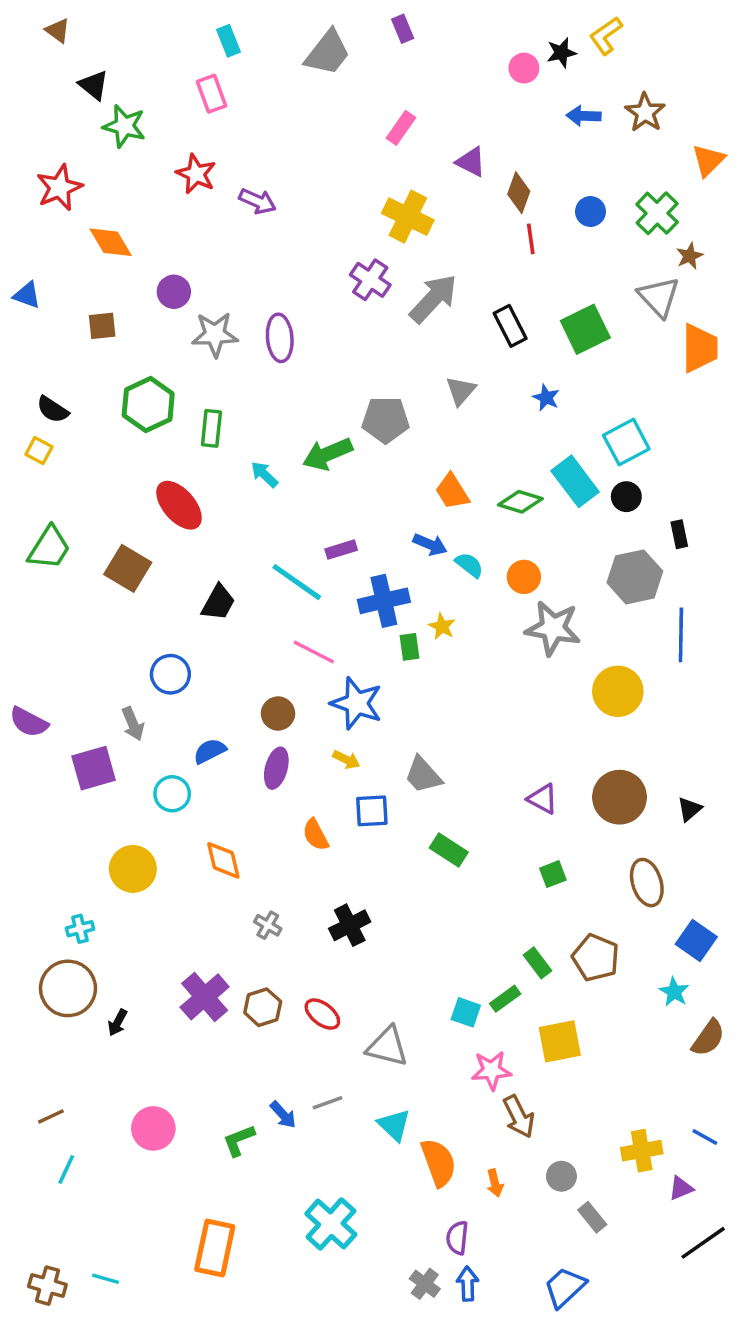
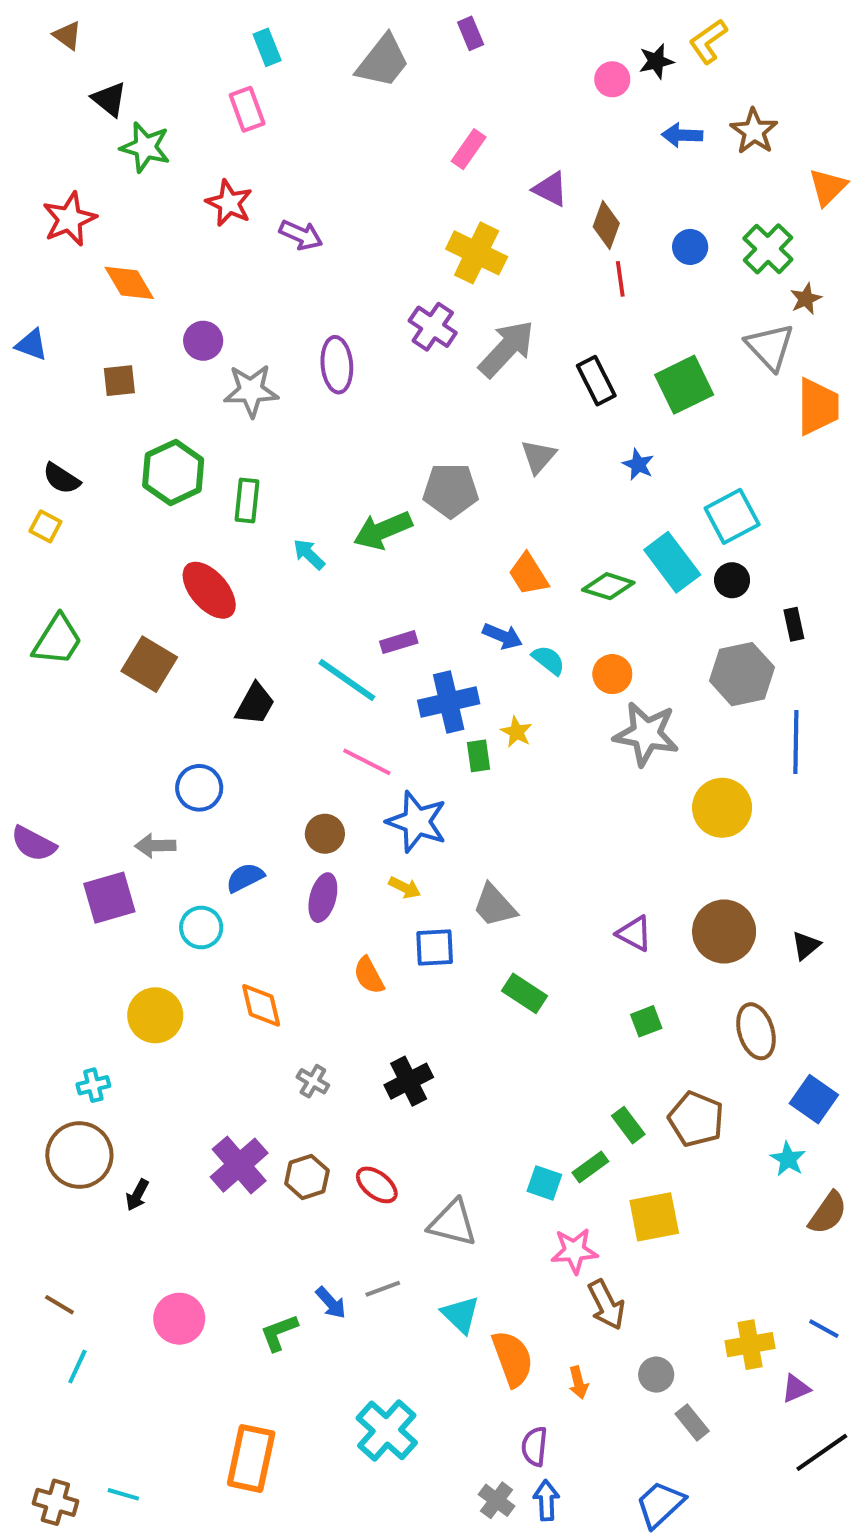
purple ellipse: (280, 338) -> (337, 365), moved
gray arrow: (133, 724) -> (155, 846), turned 112
brown line: (51, 1116) -> (59, 1305), turned 56

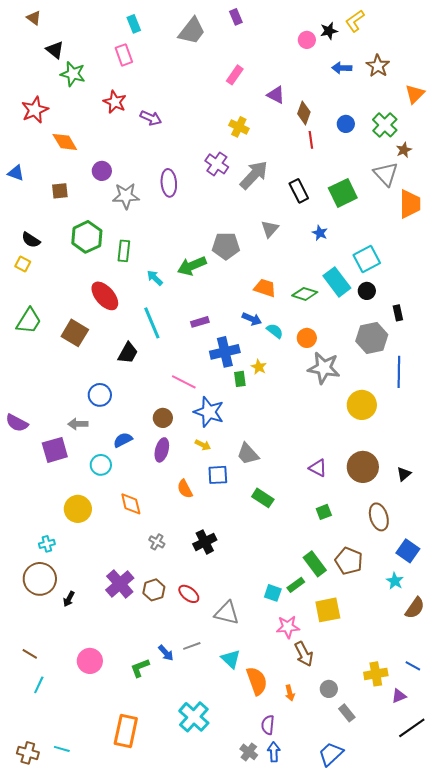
yellow cross: (477, 253) -> (239, 127), size x0.7
orange trapezoid: (528, 574) -> (265, 288), turned 140
cyan line: (347, 680) -> (152, 323), moved, turned 32
green rectangle: (628, 1125) -> (315, 564), size x1.4

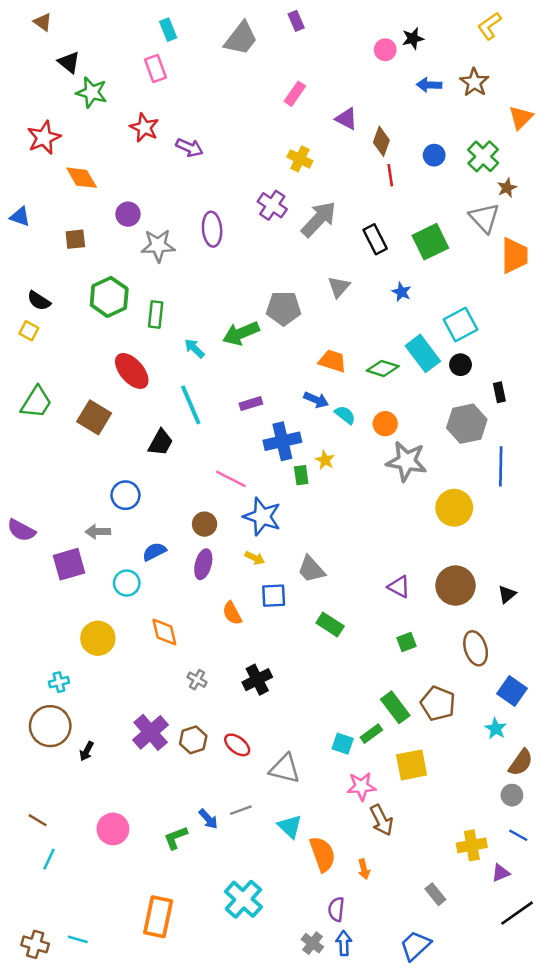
yellow L-shape: (355, 21) -> (489, 26), moved
gray circle: (329, 689) -> (512, 795), moved

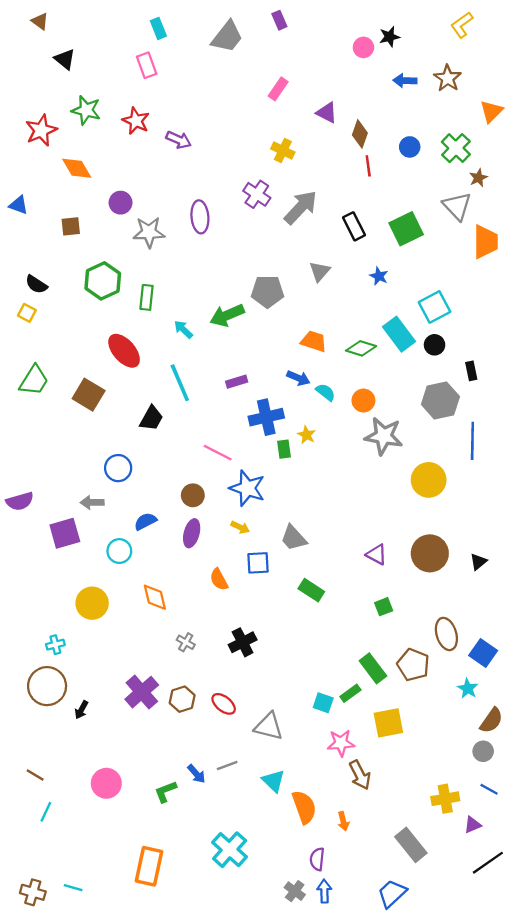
green star: (92, 92) -> (86, 110), moved
purple semicircle: (21, 530) -> (20, 501), turned -44
brown ellipse: (476, 648) -> (446, 634), moved
gray rectangle: (435, 894) -> (411, 845), size x1.6

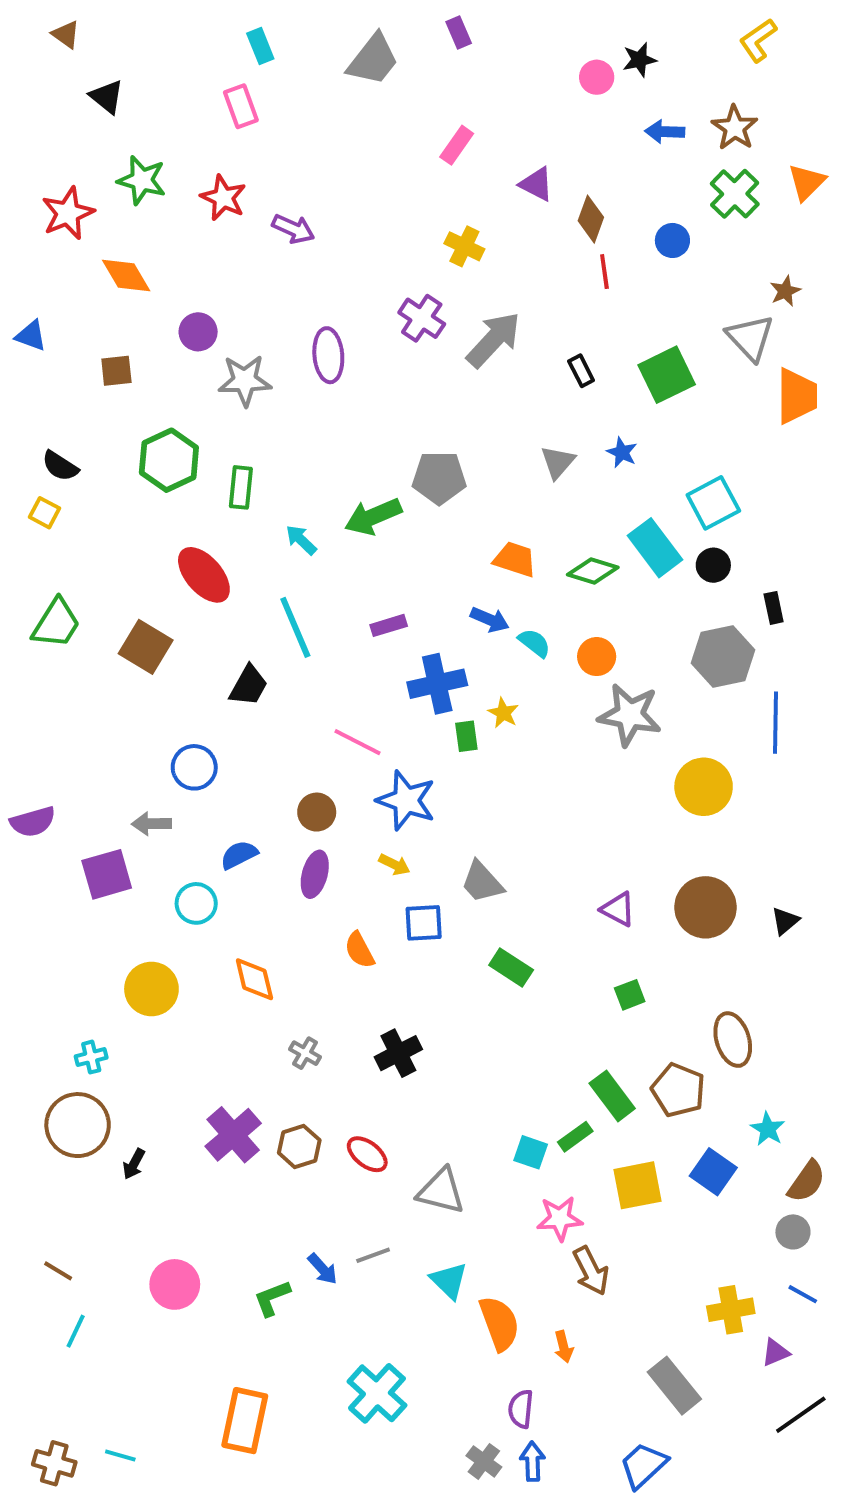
green cross: (456, 148) -> (735, 194), moved
black rectangle: (354, 226) -> (581, 371), size x0.7
gray triangle: (320, 271) -> (558, 462), moved
blue square: (483, 653) -> (713, 1172), moved

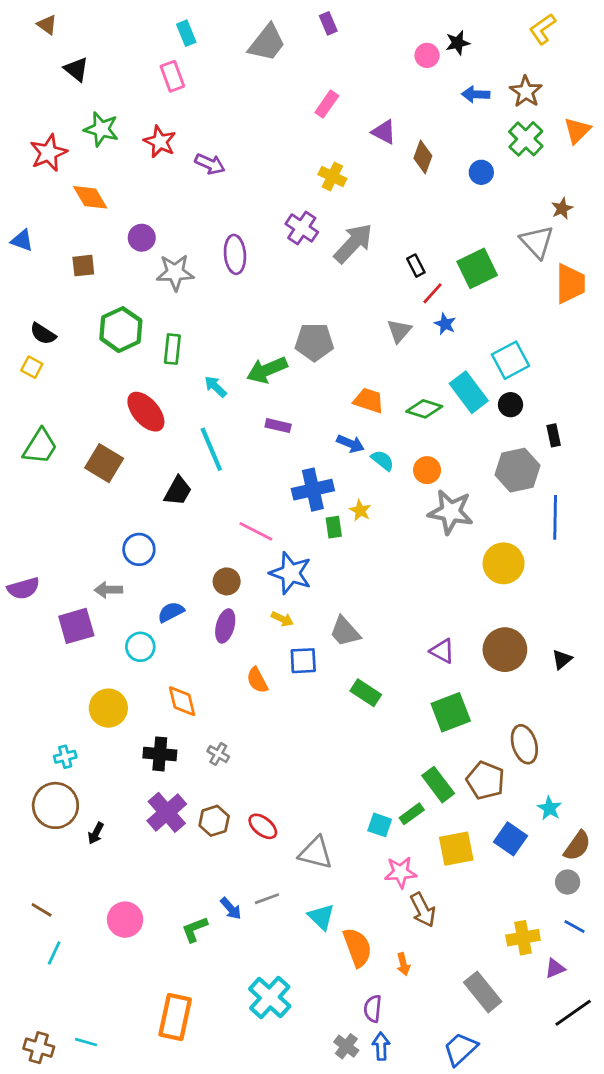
red line: (604, 272) -> (433, 293), moved, turned 50
purple rectangle: (389, 625) -> (278, 426), moved, turned 30
green square: (630, 995) -> (451, 712), size x1.8
black cross: (398, 1053) -> (160, 754), moved, turned 32

